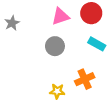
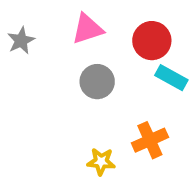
red circle: (91, 13) -> (152, 41), moved
pink triangle: (60, 16) -> (87, 29), moved

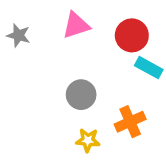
gray star: (21, 41) -> (18, 35), turned -30
gray circle: (97, 82) -> (81, 95), moved

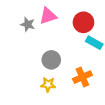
gray star: (18, 35) -> (28, 24), moved
yellow star: (88, 140) -> (48, 85), moved

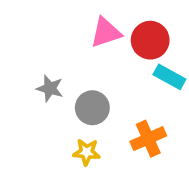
pink triangle: (48, 16) -> (106, 32), moved
gray star: (28, 24) -> (50, 88), moved

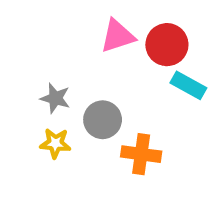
orange cross: (148, 139) -> (141, 154), moved, turned 32
yellow star: (87, 152) -> (55, 143), moved

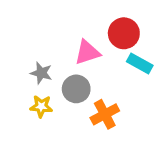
pink triangle: (118, 36) -> (87, 52), moved
orange cross: (141, 154) -> (105, 114), turned -36

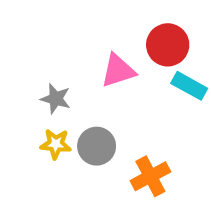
gray circle: (76, 89) -> (97, 146), moved
orange cross: (105, 114) -> (150, 176), moved

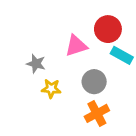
yellow star: (56, 144) -> (51, 89), moved
gray circle: (97, 146) -> (94, 82), moved

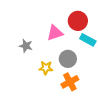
yellow star: (51, 89) -> (46, 68), moved

